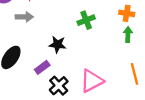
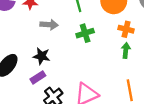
gray arrow: (24, 17) -> (49, 25), moved
black star: (58, 44) -> (41, 56), moved

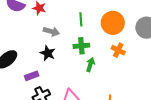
green arrow: (126, 50) -> (90, 65), moved
black star: (41, 56) -> (48, 53), moved

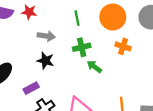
green arrow: (90, 65) -> (94, 67), turned -64

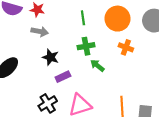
gray arrow: (46, 36) -> (40, 31), moved
purple rectangle: (31, 88) -> (63, 77), moved

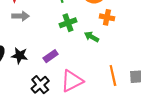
black star: (51, 57) -> (20, 56), moved
green arrow: (97, 65) -> (92, 37), moved

